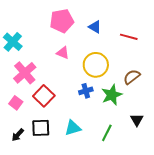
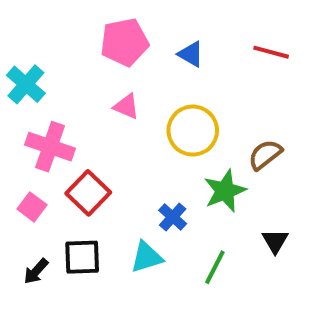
red line: (129, 37) -> (271, 52), moved
pink cross: (25, 73) -> (50, 147), turned -30
blue cross: (86, 91) -> (173, 217), moved, turned -32

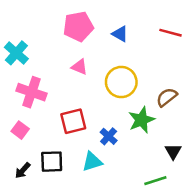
red square: (88, 193) -> (73, 121), moved, turned 32
green line: (215, 267) -> (155, 181), moved, turned 45

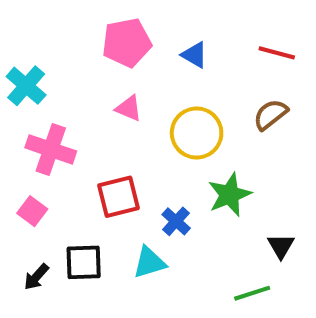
brown semicircle: (167, 97) -> (271, 115), moved

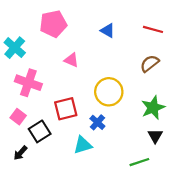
pink pentagon: (127, 43) -> (53, 24), moved
yellow circle: (197, 133) -> (109, 92), moved
green star: (229, 195) -> (153, 108), moved
black square: (84, 262) -> (40, 131), moved, turned -30

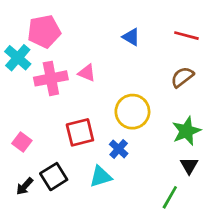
pink pentagon: (53, 24) -> (44, 31), moved
pink cross: (28, 83) -> (51, 78), moved, turned -30
black square: (40, 131) -> (54, 177), moved
green line: (139, 162) -> (170, 197), turned -42

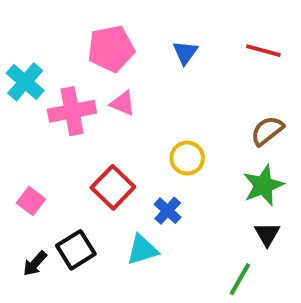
pink pentagon: (44, 31) -> (111, 49), moved
blue triangle: (131, 37) -> (185, 53), turned 36
brown semicircle: (182, 77) -> (267, 131), moved
yellow circle: (132, 112) -> (187, 158), size x0.7
red square: (80, 132) -> (113, 187), turned -32

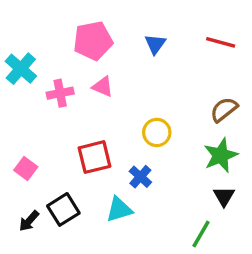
pink cross: (72, 111) -> (60, 93), size x0.7
red square: (113, 187) -> (95, 157), turned 32

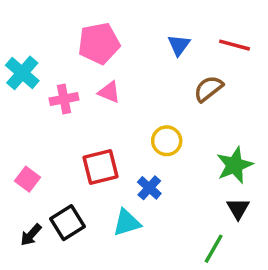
blue triangle: (155, 44) -> (179, 45), moved
brown semicircle: (224, 110) -> (208, 89), moved

